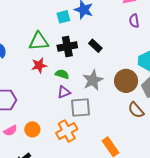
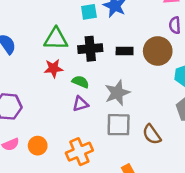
black rectangle: (95, 46) -> (125, 51), turned -48
brown circle: (126, 81) -> (158, 51), moved
gray square: (80, 108) -> (119, 125), moved
brown semicircle: (136, 110) -> (152, 134), moved

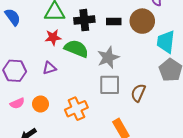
green semicircle: (80, 82) -> (76, 49), size x1.6
purple triangle: (81, 104) -> (49, 68), moved
brown semicircle: (152, 134) -> (138, 93), turned 60

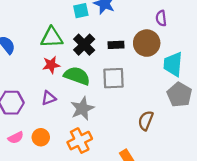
black cross: (84, 20) -> (84, 45), turned -36
gray star: (108, 58) -> (82, 109), moved
gray square: (110, 85) -> (113, 78), moved

